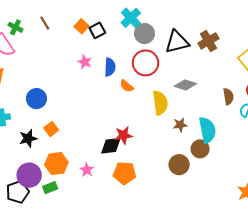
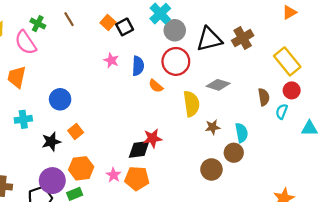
cyan semicircle: (207, 130) -> (242, 133), size x0.7
orange pentagon: (125, 173) -> (137, 178), moved

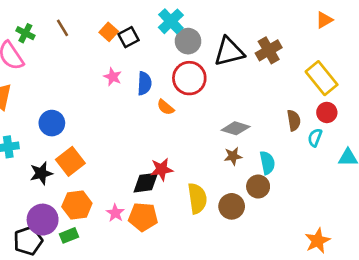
gray diamond: (218, 85) -> (236, 128), moved
yellow semicircle: (191, 104) -> (197, 198), moved
orange square: (76, 132) -> (70, 161), size x1.5

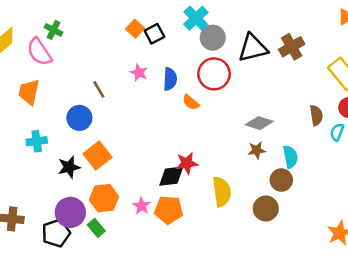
brown line: (62, 28) -> (99, 89), moved
brown circle: (232, 206) -> (266, 209), moved
green rectangle: (69, 235) -> (96, 228), turned 72

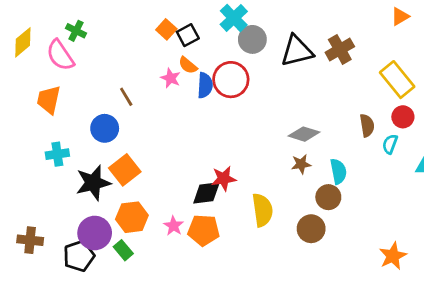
red circle: (214, 74) -> (231, 80), moved
orange semicircle: (191, 102) -> (188, 65), moved
black star: (69, 167) -> (93, 183), size x1.4

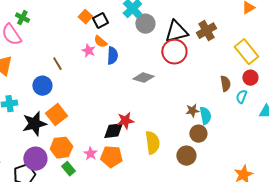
red circle: (231, 80) -> (174, 52), moved
gray diamond: (304, 134) -> (143, 78), moved
brown star: (301, 164) -> (192, 111), moved
green rectangle: (123, 250) -> (68, 169), moved

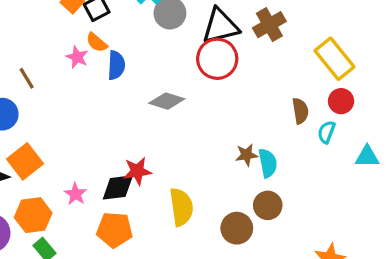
brown circle: (198, 134) -> (268, 205), moved
pink star: (90, 154) -> (75, 194), moved

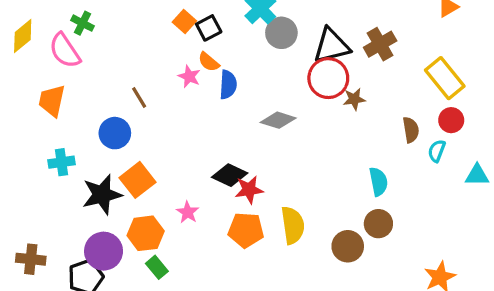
brown star: (247, 155) -> (354, 99), moved
black diamond: (118, 187) -> (230, 175), moved, turned 32
orange pentagon: (115, 230) -> (246, 230), moved

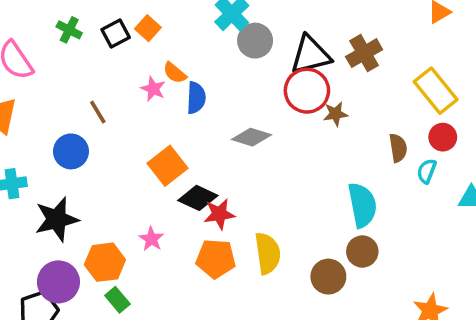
green cross: (83, 23) -> (69, 30), moved
black square: (209, 28) -> (116, 33), moved
orange square: (137, 180) -> (167, 166), moved
cyan semicircle: (378, 182) -> (362, 205), size x1.4

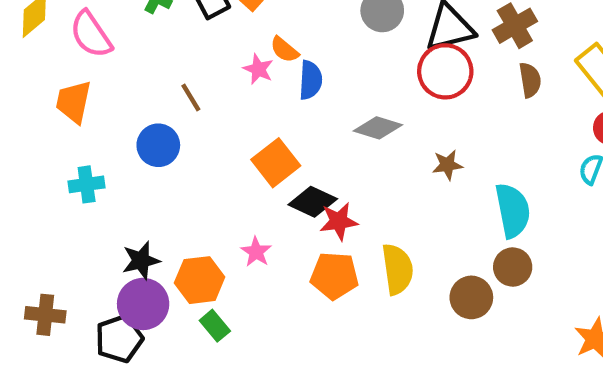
brown star: (336, 114) -> (447, 165), moved
brown semicircle: (398, 148) -> (530, 80), moved
black star: (57, 219) -> (141, 260), moved, size x0.7

